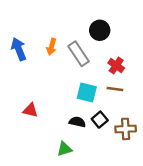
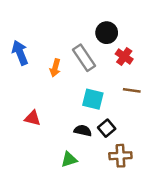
orange arrow: (52, 47) -> (55, 68), moved
red cross: (116, 66) -> (124, 57), moved
brown line: (115, 89) -> (132, 90), moved
brown cross: (126, 129) -> (120, 156), moved

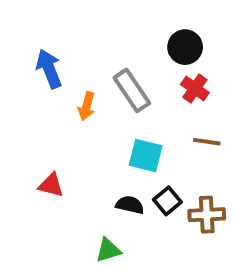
black circle: (107, 33) -> (185, 47), moved
blue arrow: (20, 53) -> (49, 69), moved
brown cross: (120, 156) -> (207, 215), moved

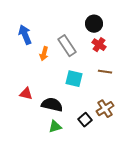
black square: (167, 201) -> (85, 120), moved
black semicircle: (130, 205) -> (52, 105), moved, size x1.5
brown cross: (207, 215) -> (105, 109), turned -30

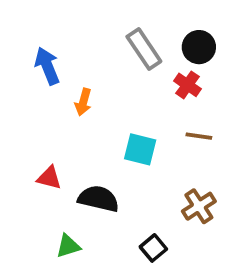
black circle: (94, 24) -> (199, 47), moved
gray rectangle: (67, 46) -> (144, 49), moved
black square: (85, 120) -> (153, 248), moved
green triangle: (55, 127) -> (68, 246), moved

